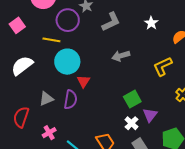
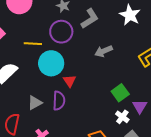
purple circle: (68, 20) -> (61, 32), moved
white star: (151, 23) -> (130, 15), size x1.5

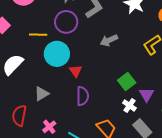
purple semicircle: (59, 101) -> (83, 96), moved

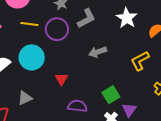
yellow line: (38, 35) -> (29, 24), moved
cyan circle: (57, 54) -> (32, 57), moved
purple semicircle: (83, 96) -> (77, 106), moved, turned -90

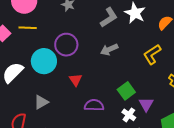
gray L-shape: (86, 18) -> (109, 17), moved
yellow line: (29, 24) -> (28, 28), moved
purple circle: (57, 29) -> (66, 45), moved

